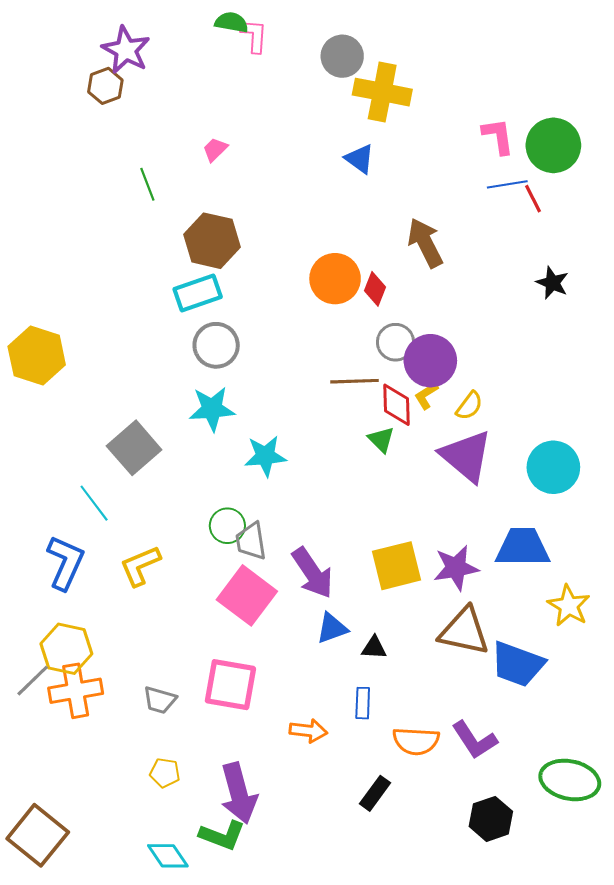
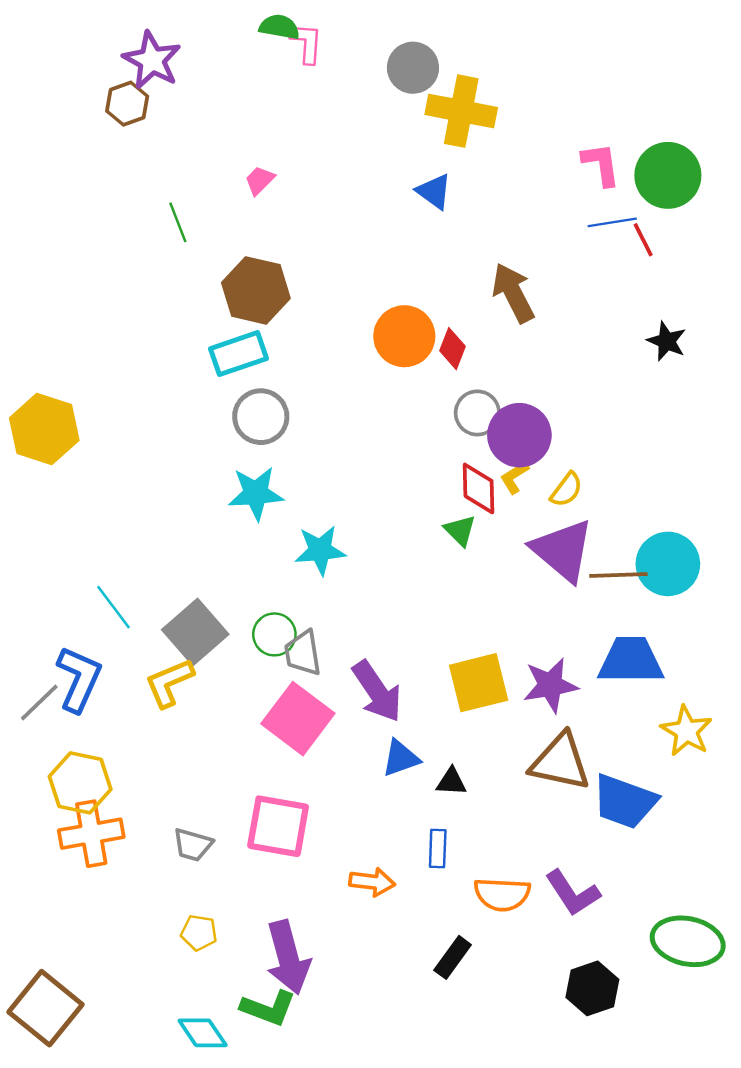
brown line: (354, 381) -> (618, 575), moved
gray square: (134, 448) -> (195, 632), moved
gray line: (33, 681) -> (39, 702), moved

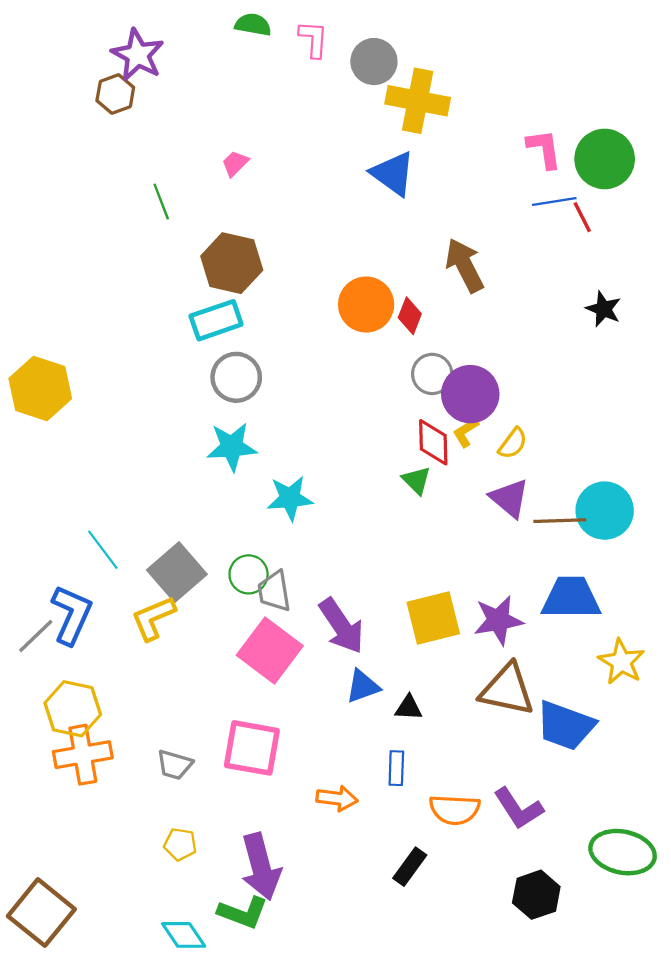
pink L-shape: (307, 43) -> (313, 39), moved
blue triangle: (434, 191) -> (393, 174), size x1.4
purple triangle: (563, 550) -> (509, 498), size x0.7

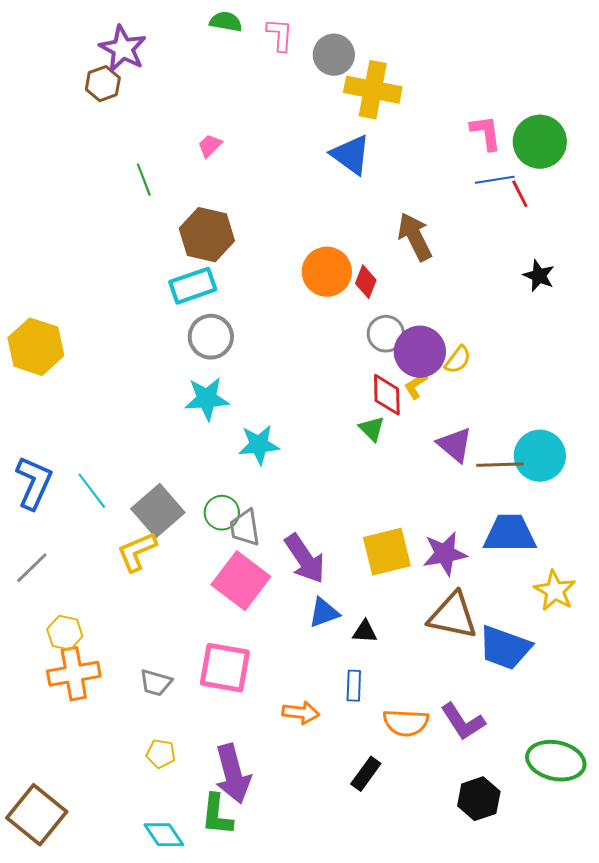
yellow semicircle: (513, 443) -> (458, 360), moved
blue L-shape: (72, 615) -> (34, 483), moved
yellow hexagon: (73, 709) -> (65, 633), size x0.7
green L-shape: (243, 913) -> (217, 815), turned 75

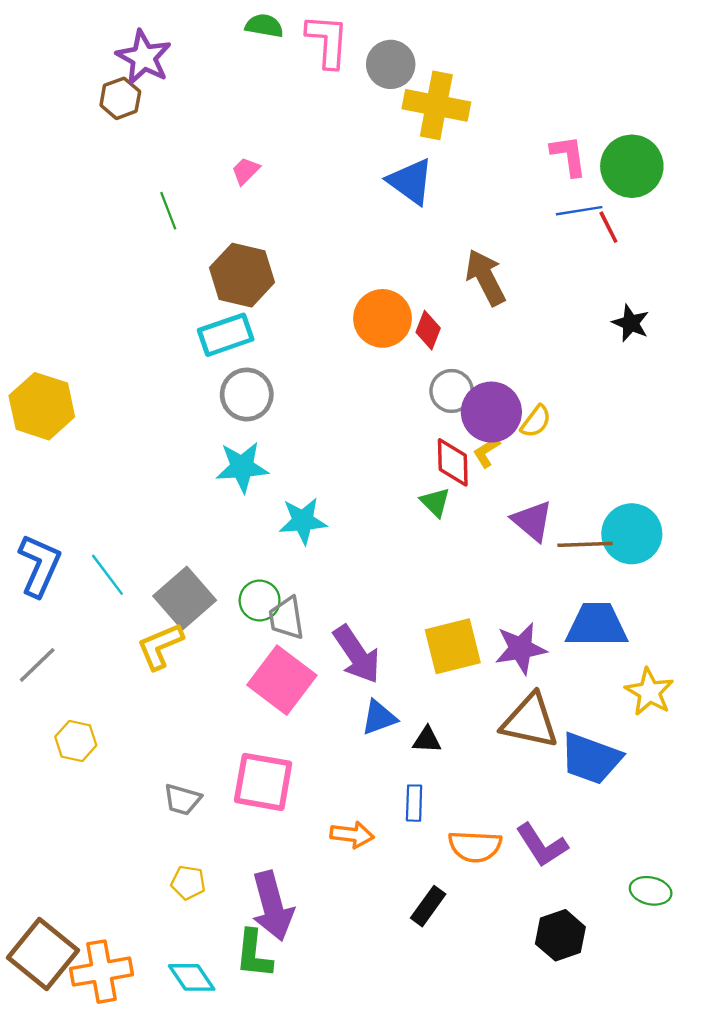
pink L-shape: (280, 35) -> (327, 41), size x1.4
orange cross: (74, 674) -> (102, 972), moved
green ellipse: (556, 761) -> (651, 891), size x0.6

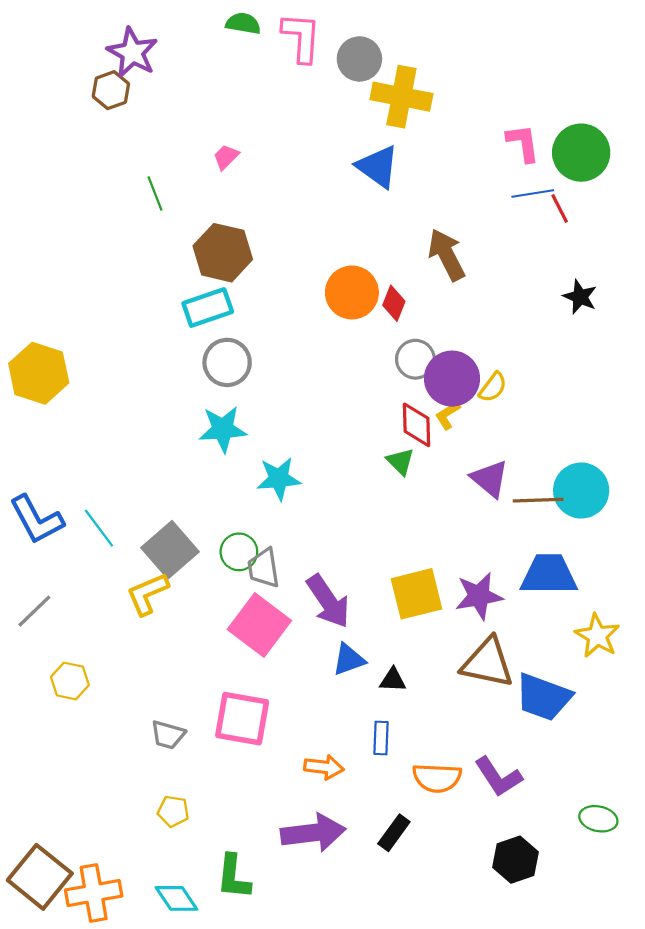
blue L-shape: (40, 565) -> (37, 520), turned 128
purple arrow: (272, 906) -> (313, 833), moved, turned -82

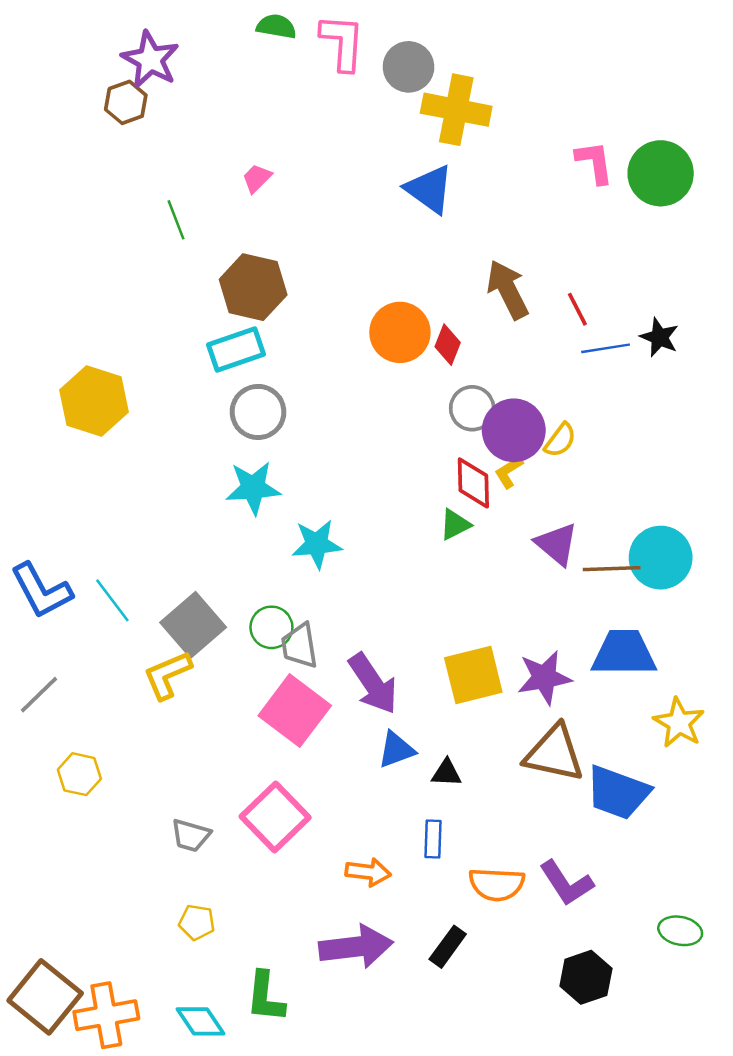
blue line: (533, 193) -> (606, 348), moved
red line: (560, 209) -> (577, 309), moved
yellow hexagon: (39, 373) -> (94, 401), moved
green triangle: (400, 461) -> (455, 525), turned 48
pink square: (242, 719) -> (275, 817), turned 36

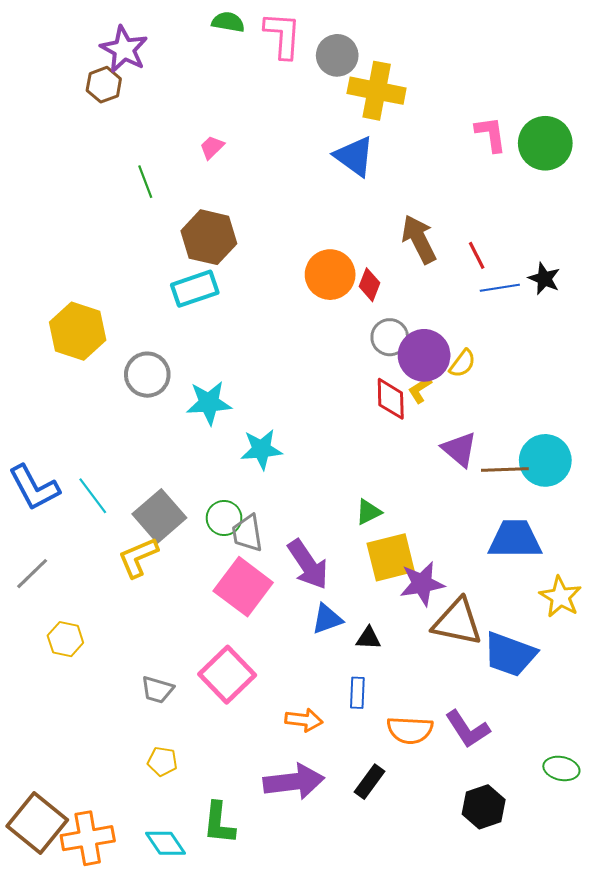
gray circle: (258, 412) -> (147, 375), moved
green triangle: (455, 525) -> (368, 512), moved
purple star: (544, 677) -> (422, 584), moved

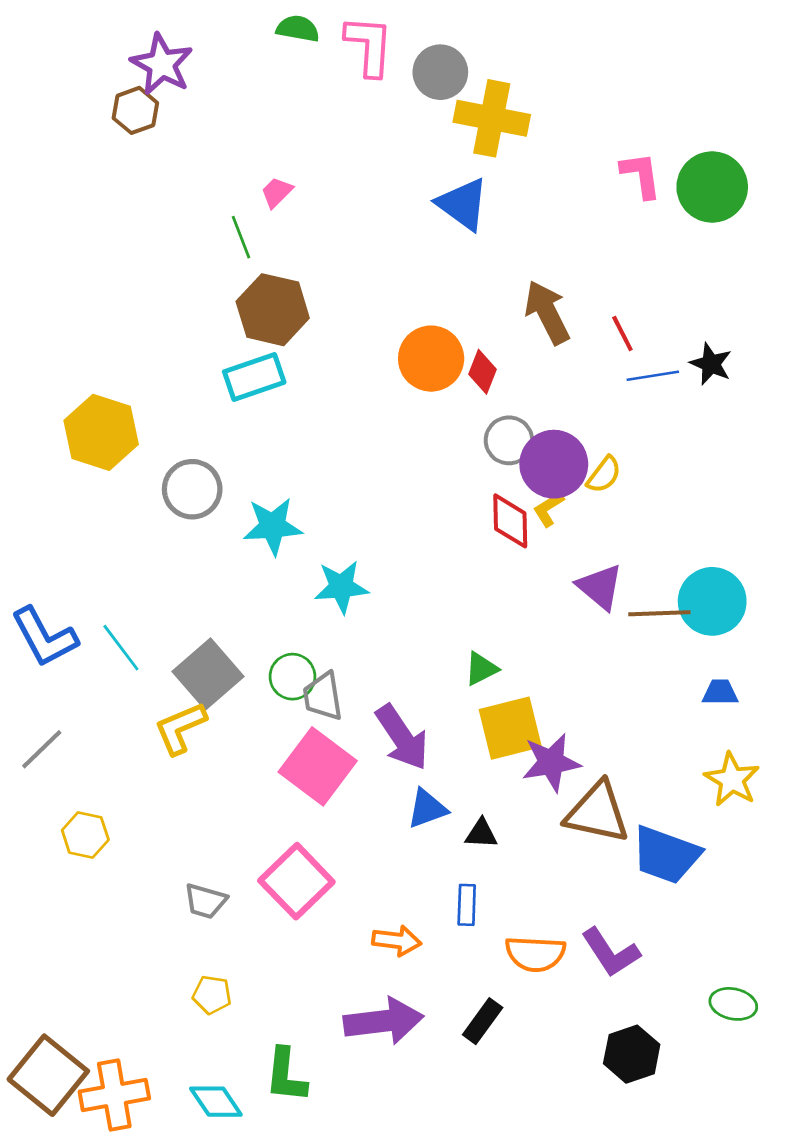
green line: (145, 182) -> (241, 237), moved
blue trapezoid: (515, 539) -> (720, 692), moved, size x0.5

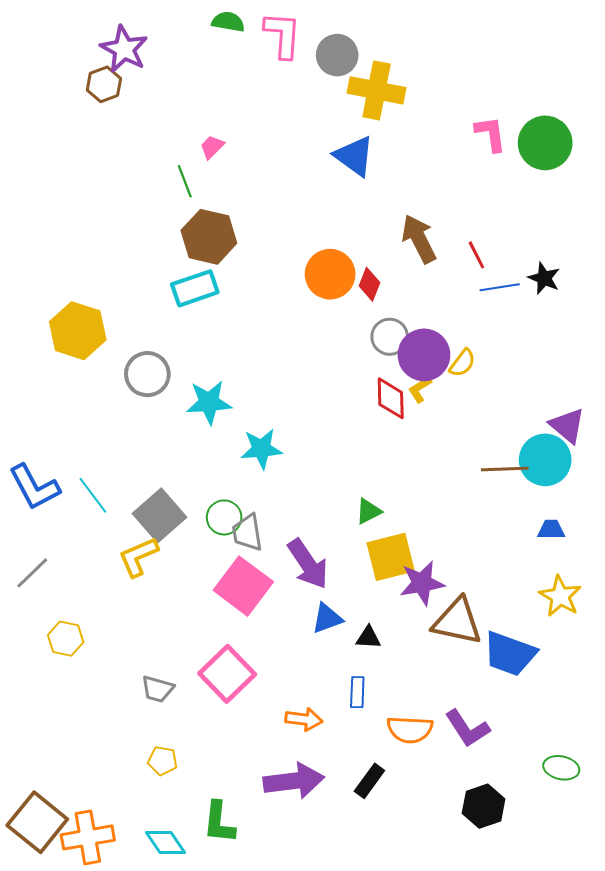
purple triangle: (600, 587) -> (567, 426), moved

